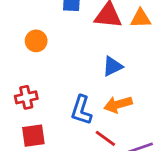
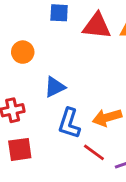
blue triangle: (112, 66) -> (55, 87), moved

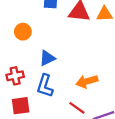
blue L-shape: (69, 123) -> (45, 86), moved

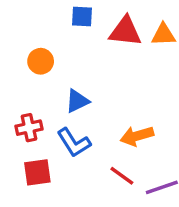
blue L-shape: (45, 86) -> (74, 143), turned -50

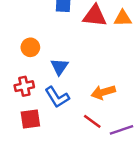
orange circle: (41, 61) -> (30, 47), moved
blue triangle: (77, 101) -> (60, 67), turned -30

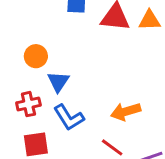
blue triangle: (60, 67) -> (58, 82), moved

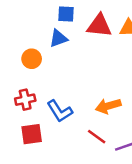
blue triangle: (58, 82) -> (58, 38), moved, turned 36

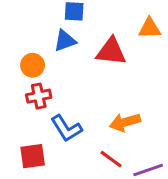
red triangle: (99, 26) -> (111, 51), moved
red cross: (25, 100) -> (39, 96), moved

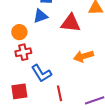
orange arrow: (125, 122) -> (84, 56), moved
red line: (111, 159) -> (59, 93), moved, turned 42

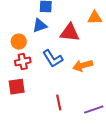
blue L-shape: (41, 73) -> (53, 59), moved
red square: (19, 91) -> (17, 87), moved

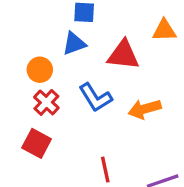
red cross: (23, 62) -> (46, 102), turned -35
red square: (17, 87) -> (37, 143), turned 36

